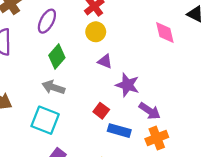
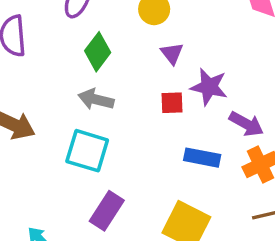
purple triangle: (105, 61) -> (172, 53), turned 35
red square: (101, 111) -> (172, 103), moved, turned -35

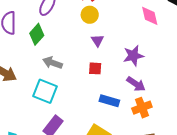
green diamond: (98, 52) -> (37, 34), moved
purple star: (209, 87) -> (133, 56), moved, turned -30

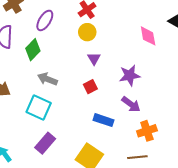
red square: (95, 68) -> (90, 87), turned -32
orange cross: (142, 108) -> (147, 131), moved

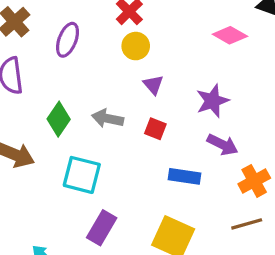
pink diamond: (148, 36) -> (230, 35), turned -40
green diamond: (33, 50) -> (59, 119), moved
gray arrow: (47, 79) -> (108, 118), moved
red square: (90, 87) -> (155, 129), turned -32

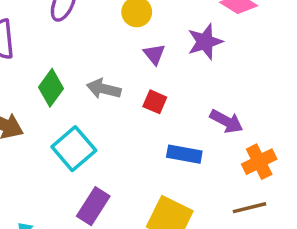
purple star: (213, 101) -> (205, 42), moved
cyan square: (82, 175) -> (74, 149), turned 33

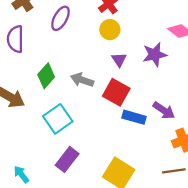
red square: (155, 102) -> (116, 92), size x1.6
blue rectangle: (184, 154) -> (134, 117), moved

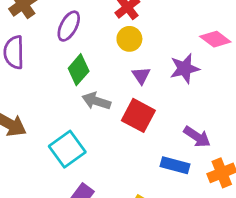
green diamond: (46, 76) -> (79, 70), moved
blue rectangle: (134, 117) -> (175, 165), moved

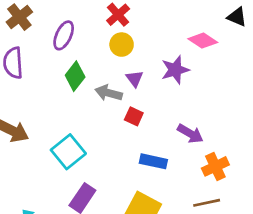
gray arrow: (96, 101) -> (109, 93), moved
red square: (138, 115) -> (134, 116), size x0.6
blue rectangle: (175, 165) -> (153, 161), moved

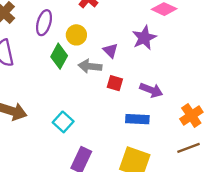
yellow circle: (122, 45) -> (76, 35), moved
purple arrow: (190, 134) -> (151, 90), moved
cyan square: (68, 152) -> (63, 122), size x0.7

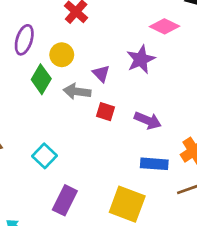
blue rectangle: (137, 119) -> (154, 164), moved

